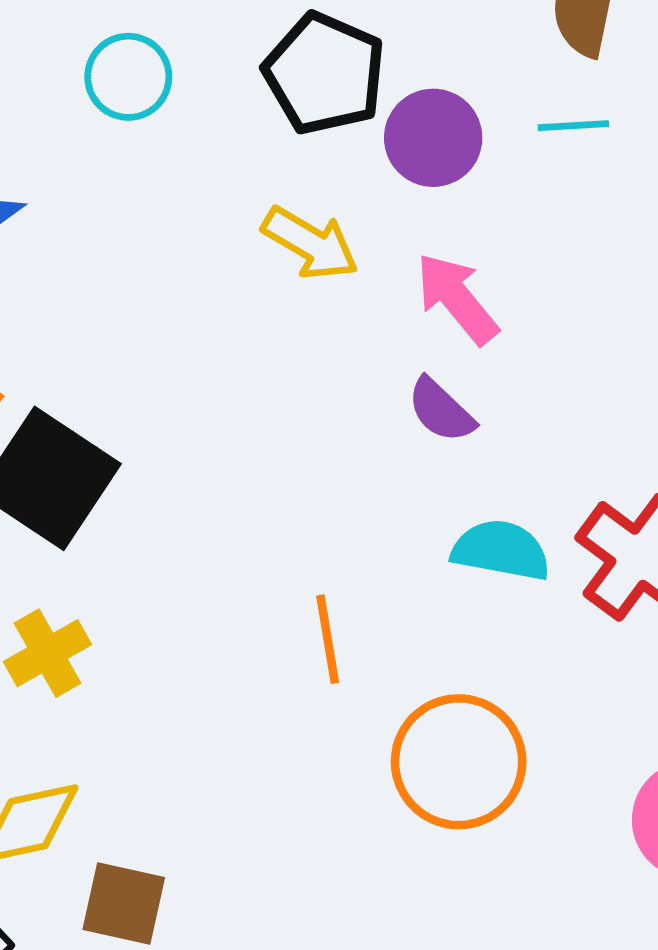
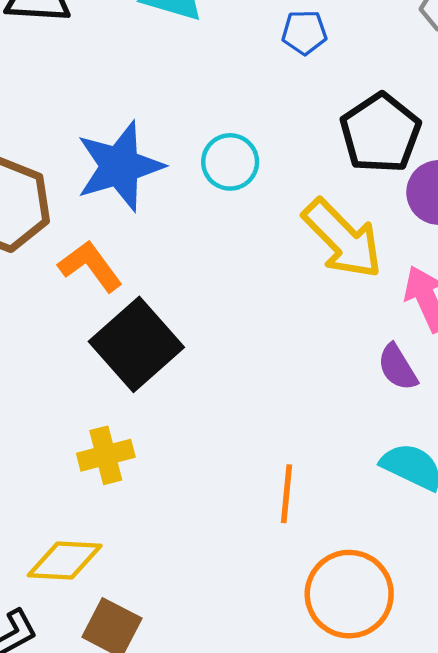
cyan circle: (128, 77) -> (230, 162), moved
yellow arrow: (310, 243) -> (343, 239), size x1.4

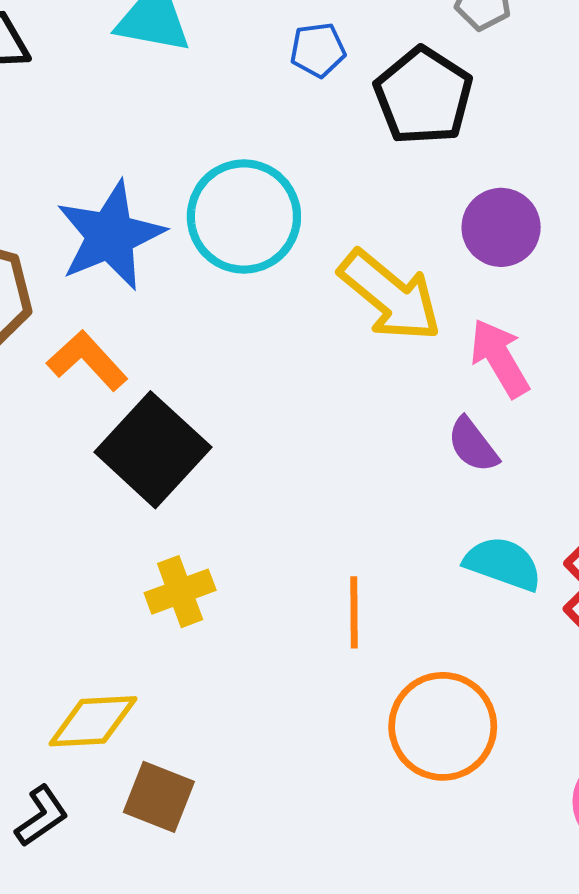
black pentagon: (380, 133) -> (423, 96), moved
cyan circle: (230, 162) -> (244, 217), size x1.6
yellow cross: (106, 455) -> (180, 592), moved

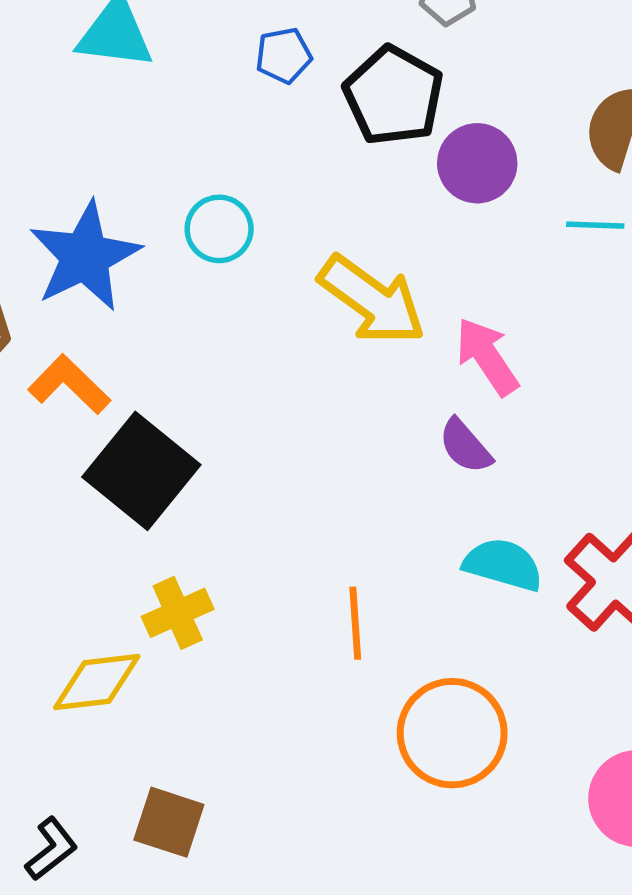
cyan circle: (244, 217) -> (219, 229), size x0.6
purple circle: (501, 227) -> (477, 163), moved
yellow diamond: (93, 721) -> (97, 682), moved

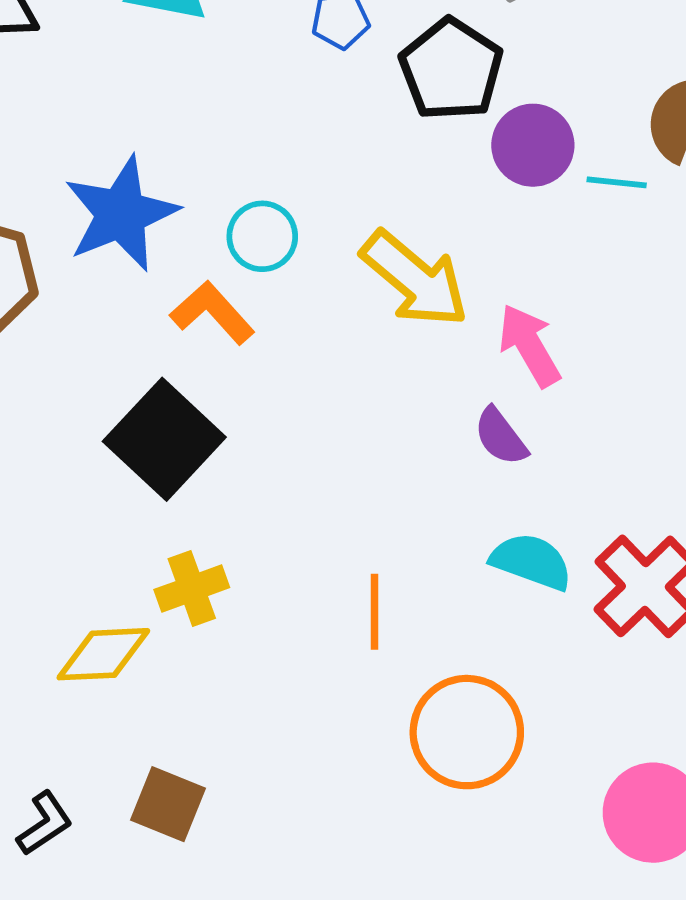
cyan line: (595, 225) -> (617, 182), moved
cyan circle: (219, 229) -> (262, 236), moved
orange L-shape: (69, 385) -> (212, 313), moved

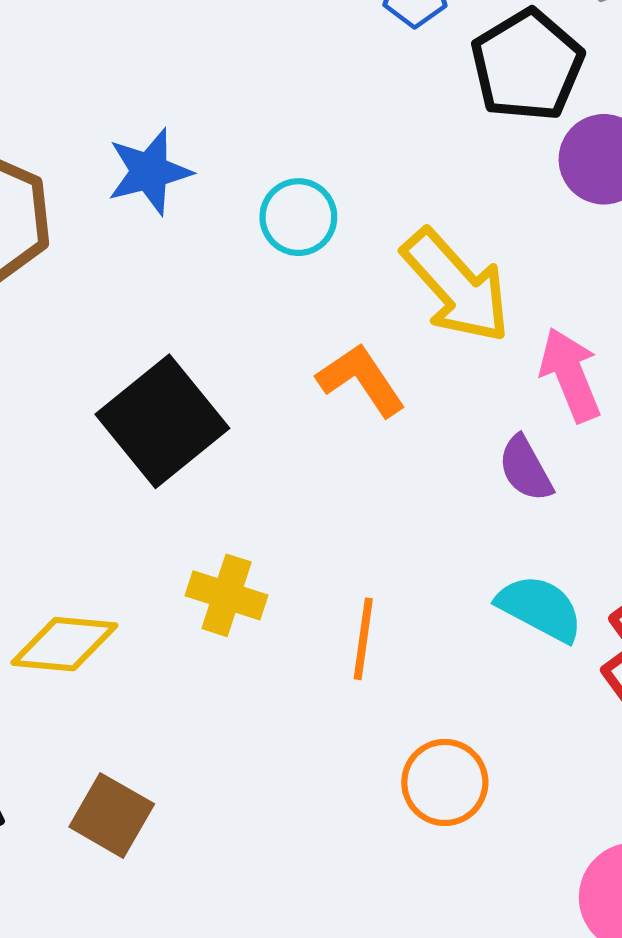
blue star: (121, 214) -> (149, 172), size x0.7
orange L-shape: (212, 313) -> (361, 380), moved
yellow cross: (192, 589) -> (227, 595), moved, turned 30
orange circle: (467, 732) -> (445, 782), size x0.7

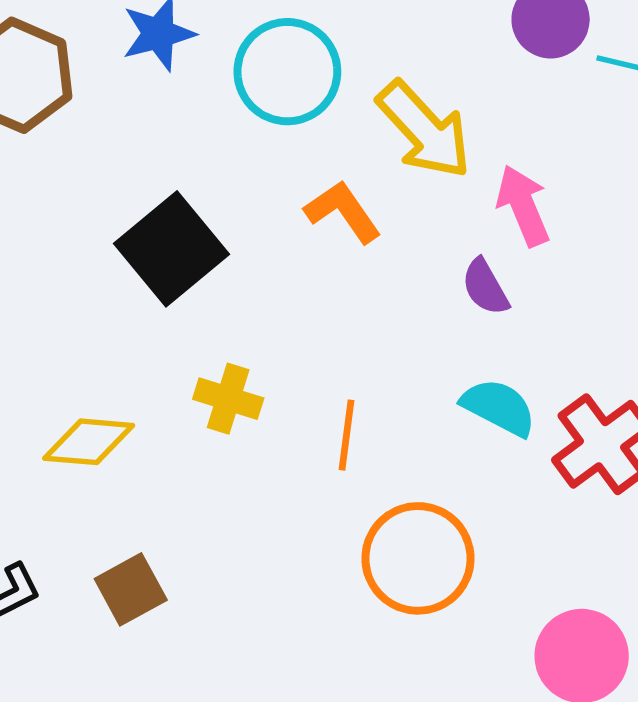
cyan circle: (298, 217) -> (287, 72), size x1.6
orange circle: (445, 782) -> (418, 558), size x1.5
brown square: (112, 815) -> (131, 589), turned 32

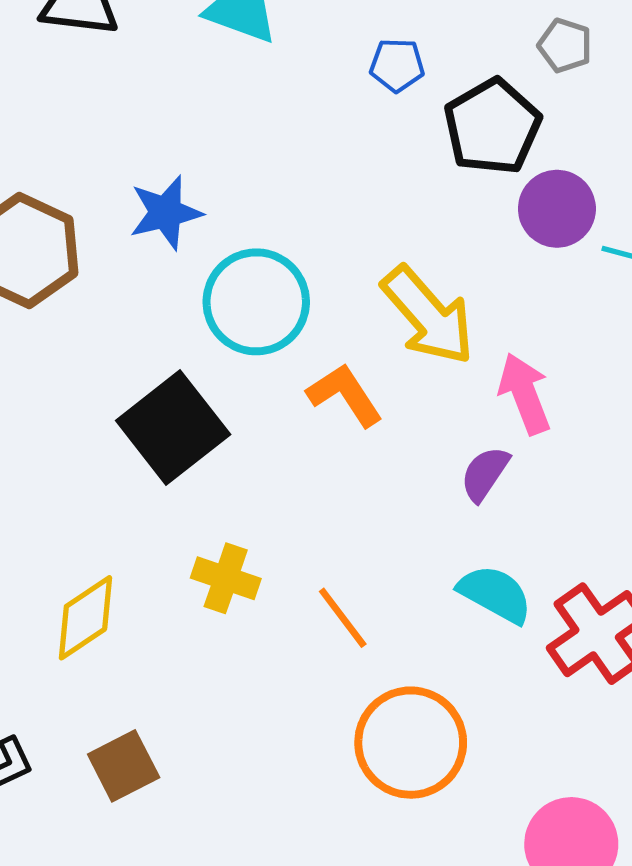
cyan circle: (287, 72) -> (256, 302), moved
purple semicircle: (485, 287) -> (485, 474), turned 62
orange line: (346, 435) -> (343, 618), turned -46
yellow diamond: (89, 442) -> (85, 618), turned -40

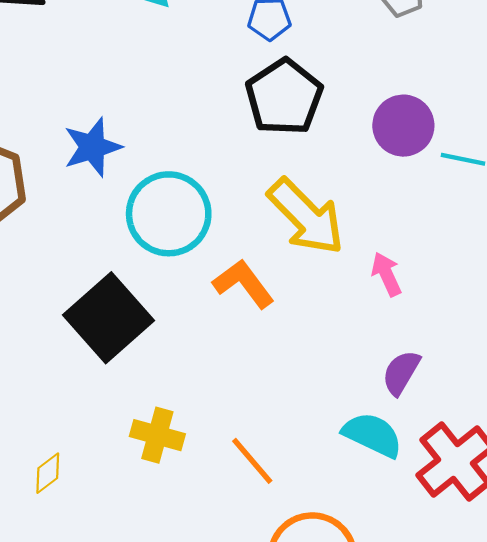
black pentagon: (492, 127) -> (284, 97), moved
pink arrow: (525, 394) -> (386, 274), size x0.7
purple semicircle: (485, 474) -> (401, 373), moved
yellow diamond: (85, 618) -> (48, 473), size x0.6

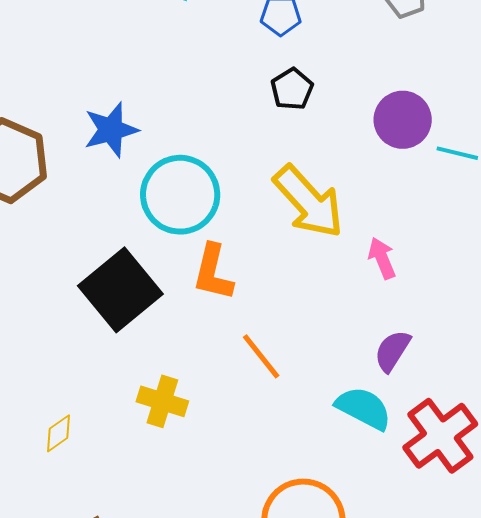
black pentagon: (284, 97) -> (292, 89), size x0.6
orange L-shape: (243, 284) -> (213, 272), moved, turned -132
orange line: (252, 461) -> (261, 356), moved

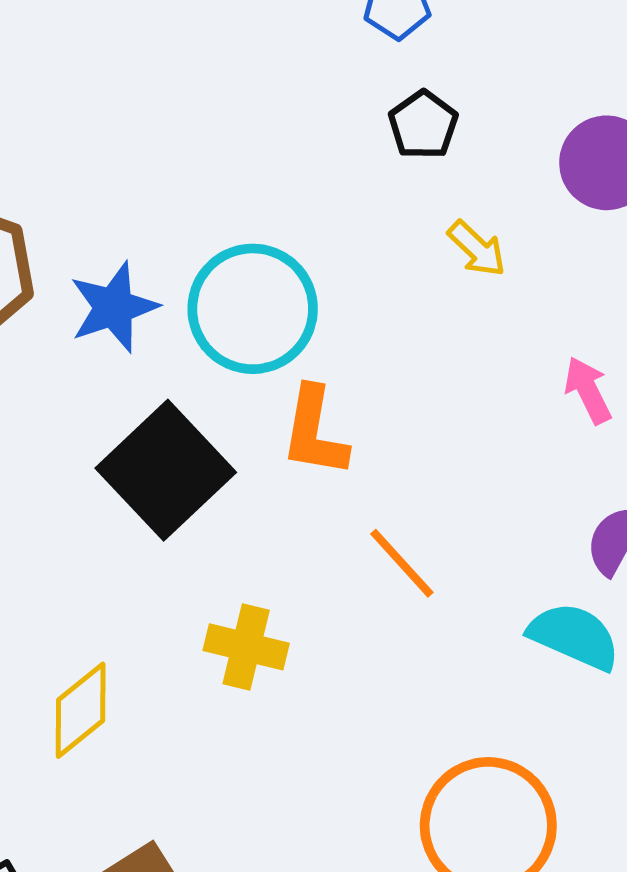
blue star: (111, 130) -> (114, 307), moved
yellow arrow: (309, 202) -> (477, 249), moved, size x0.5
yellow diamond: (59, 433) -> (81, 710), size x1.5

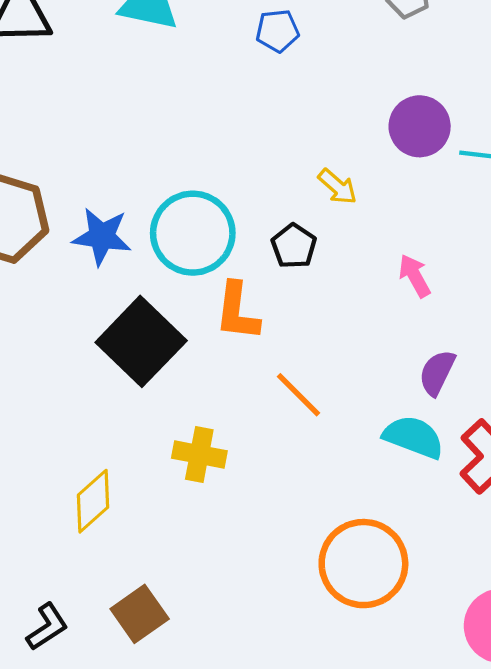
black pentagon: (423, 125) -> (294, 246), moved
blue star: (114, 307) -> (102, 237), turned 30

